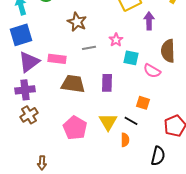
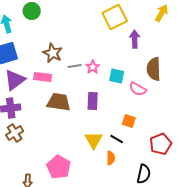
brown star: (77, 22) -> (53, 53), moved
pink star: (116, 40) -> (93, 67), moved
pink pentagon: (75, 128) -> (59, 167), moved

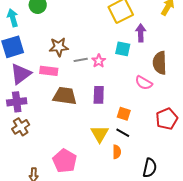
brown star: (53, 53) -> (59, 47), turned -30
cyan square: (117, 76) -> (123, 49), moved
orange square: (129, 121) -> (124, 114), moved
red pentagon: (161, 144) -> (167, 119), moved

